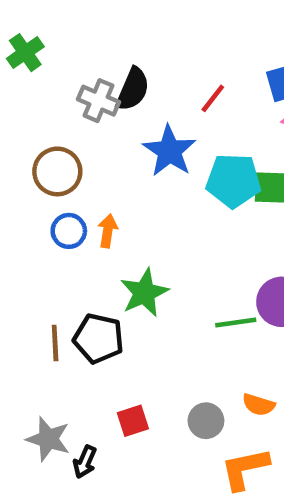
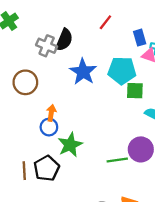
red line: (213, 98) -> (105, 22), moved
cyan pentagon: (233, 181) -> (122, 71), moved
blue circle: (69, 231) -> (49, 127), moved
black pentagon: (99, 338) -> (47, 168), turned 30

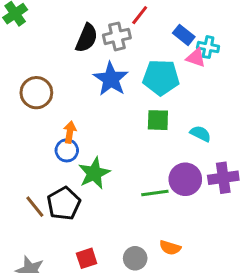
blue rectangle: (140, 38) -> (184, 35), turned -35
gray cross: (47, 46) -> (117, 36), moved, turned -36
green square: (135, 91) -> (158, 120), moved
brown line: (24, 171) -> (35, 207), turned -36

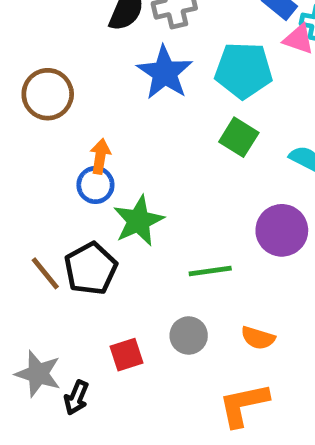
green square: (158, 120) -> (239, 137), turned 30
green line: (155, 193) -> (210, 271), moved
gray circle: (135, 258) -> (189, 335), moved

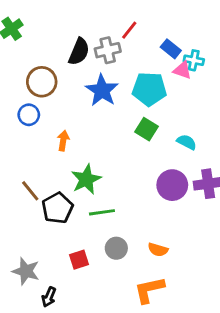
brown circle: (48, 94) -> (42, 82), moved
blue circle: (95, 185) -> (29, 115), moved
green line: (210, 271) -> (102, 212), moved
brown line: (45, 273) -> (30, 191), moved
black arrow: (76, 398) -> (49, 297), moved

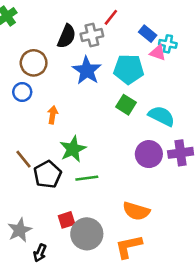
cyan semicircle: (187, 142) -> (162, 116), size x1.5
gray circle: (116, 248) -> (87, 234), moved, size x1.6
orange semicircle: (158, 250) -> (136, 211), size x1.5
gray star: (26, 271) -> (20, 230), turned 30

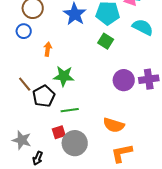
cyan semicircle: (162, 116) -> (143, 27), moved
green star: (73, 149) -> (64, 76), turned 30
green line: (87, 178) -> (70, 110), moved
gray star: (20, 230) -> (22, 140), turned -30
orange L-shape: (129, 247) -> (122, 153), moved

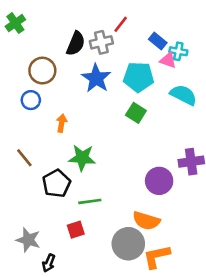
purple circle: (124, 80) -> (159, 181), moved
brown line: (25, 84) -> (24, 158), moved
gray circle: (75, 143) -> (128, 244), moved

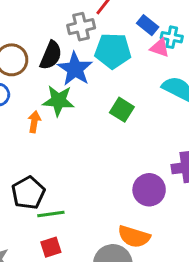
black semicircle: (76, 44) -> (51, 55), moved
cyan pentagon: (139, 77) -> (113, 51), moved
green star: (82, 158) -> (58, 101), moved
green line: (90, 201) -> (51, 214), moved

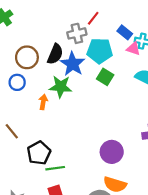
green square: (122, 110) -> (105, 77), moved
purple circle: (149, 190) -> (112, 152), moved

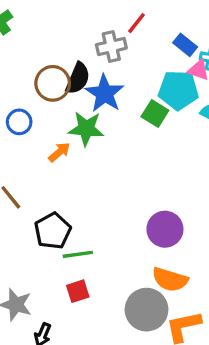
cyan pentagon: (100, 51) -> (178, 90), moved
brown circle: (27, 57) -> (53, 83), moved
orange arrow: (43, 102) -> (59, 152), turned 40

